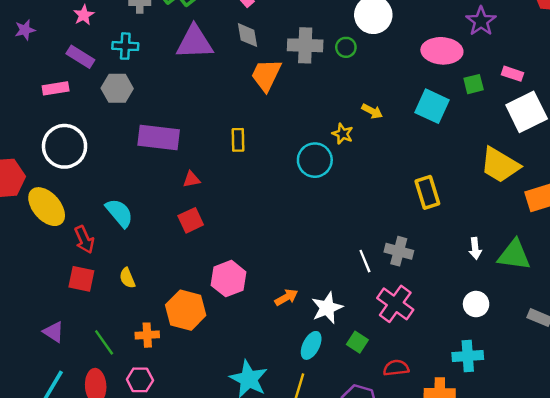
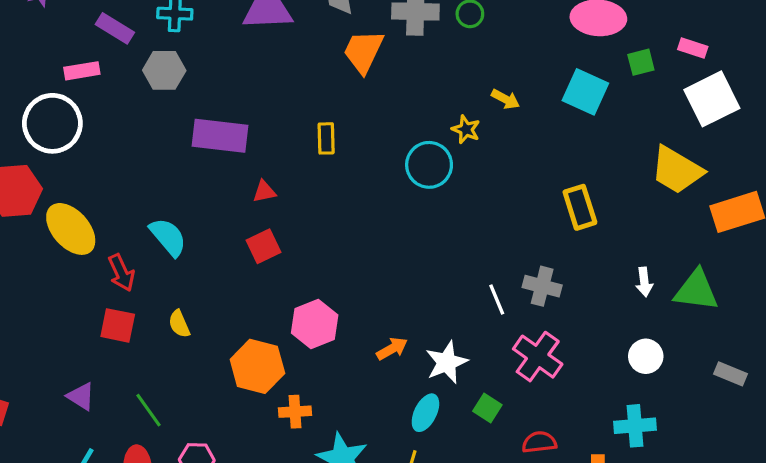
white circle: (65, 146) -> (52, 123), moved
orange cross: (147, 335) -> (295, 412), moved

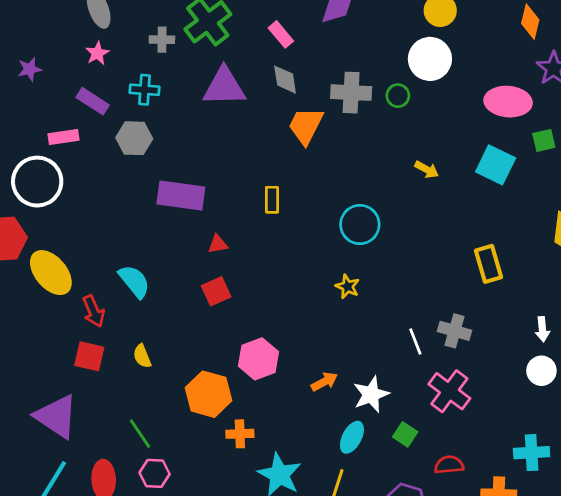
yellow star: (466, 129) -> (347, 287), moved
white circle: (646, 356) -> (541, 371), moved
purple triangle: (81, 396) -> (56, 417), size x1.8
green line: (148, 410) -> (140, 434), moved

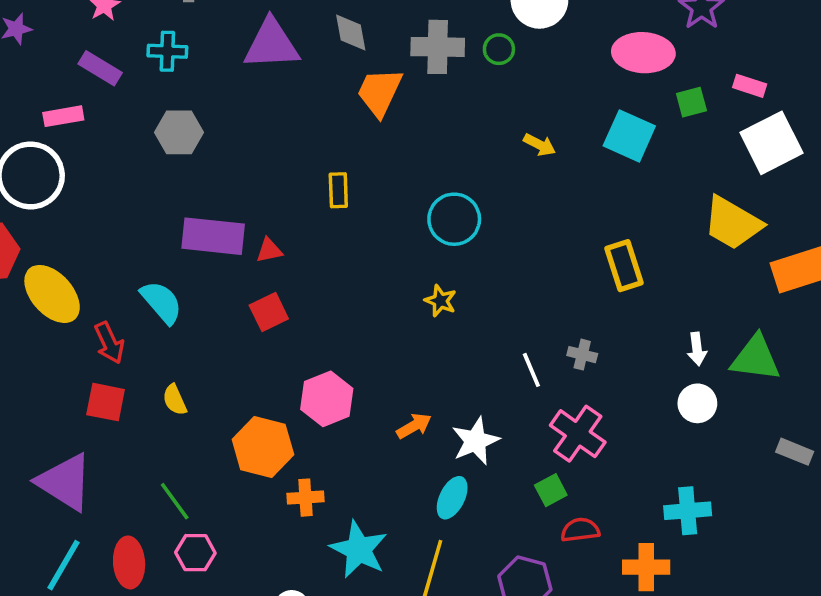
gray hexagon: (134, 138) -> (179, 132), moved
purple rectangle: (181, 195) -> (213, 236), moved
gray cross: (455, 331) -> (582, 355), size x0.7
green square: (405, 434) -> (551, 490), moved, turned 30

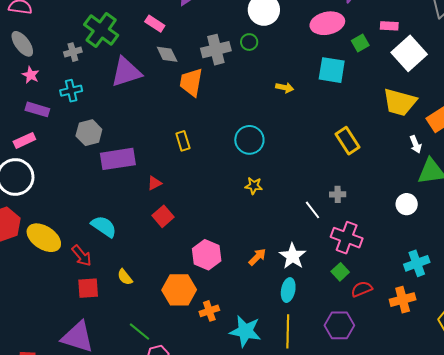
purple rectangle: (213, 236) -> (118, 159), moved
white arrow: (697, 349) -> (416, 144), moved

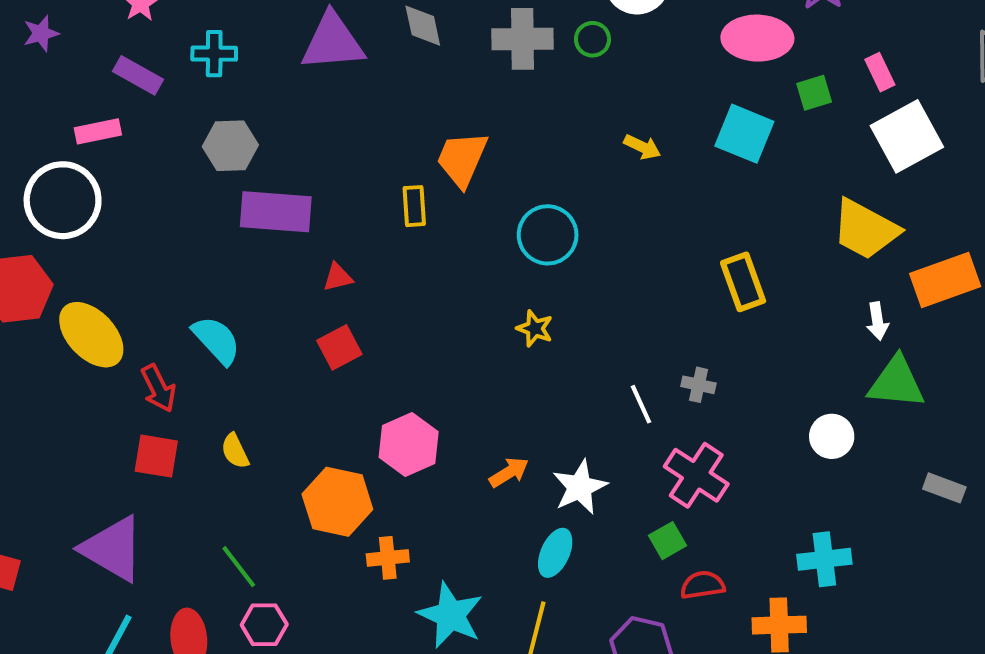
pink rectangle: (389, 26) -> (880, 72), turned 48
orange trapezoid: (191, 82) -> (462, 159), moved

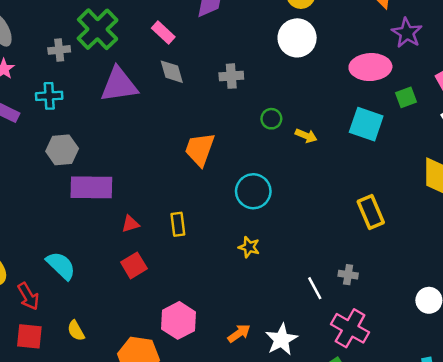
gray cross: (522, 39) -> (231, 76), size x0.7
green circle: (592, 39) -> (271, 119), moved
yellow rectangle: (414, 206) -> (178, 224), moved

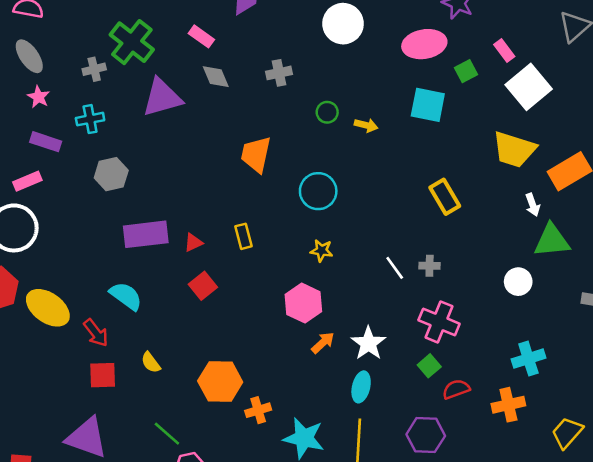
purple rectangle: (91, 187) -> (146, 234), moved
white line: (315, 288) -> (395, 268), moved
pink hexagon: (179, 320) -> (303, 303), moved

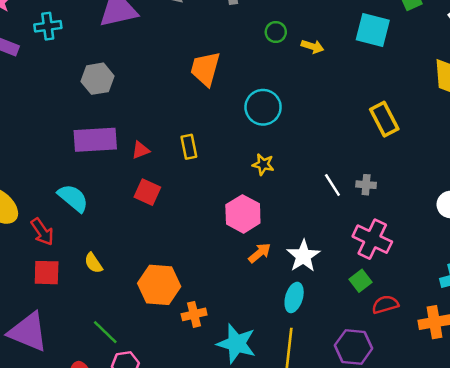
gray hexagon: (111, 174) -> (97, 79), moved
red square: (203, 286) -> (147, 192), turned -30

